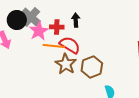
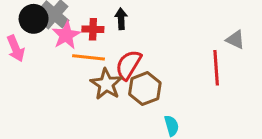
red semicircle: (70, 45) -> (129, 65), moved, turned -90

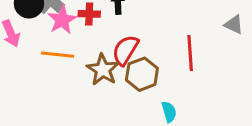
orange line: (88, 57) -> (58, 55), moved
red line: (216, 68) -> (190, 53), moved

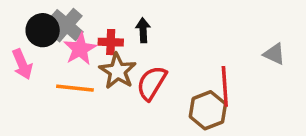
brown star: (103, 70) -> (118, 71), moved
brown hexagon: (142, 74) -> (208, 110), moved

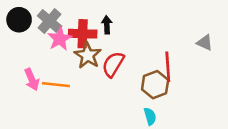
black circle: (43, 30) -> (19, 20), moved
red cross: (111, 42) -> (83, 34), size x1.5
pink arrow: (22, 64) -> (32, 79), moved
orange line: (75, 88) -> (56, 85), moved

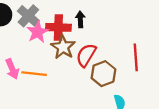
brown hexagon: (155, 85) -> (103, 74), moved

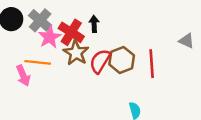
red cross: (58, 27) -> (71, 32), turned 30
orange line: (34, 74) -> (38, 62), moved
brown hexagon: (103, 74) -> (122, 60), moved

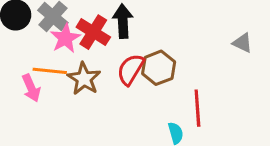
black arrow: (94, 24) -> (123, 21), size x1.5
brown star: (76, 53) -> (84, 79), moved
red line: (152, 64) -> (197, 108), moved

